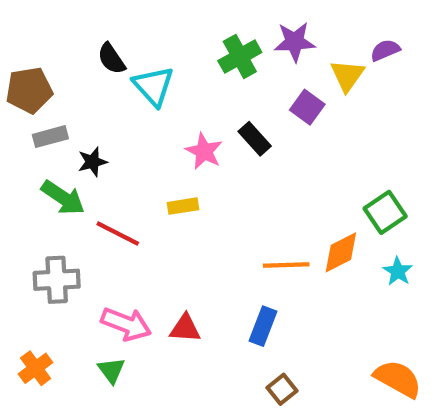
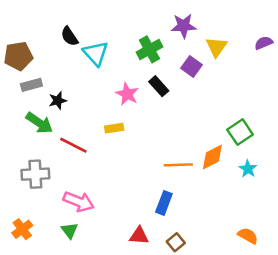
purple semicircle: (385, 50) -> (264, 43), moved
green cross: (240, 57) -> (149, 49), moved
red triangle: (185, 328) -> (139, 236), moved
orange semicircle: (398, 379) -> (248, 236), size x0.7

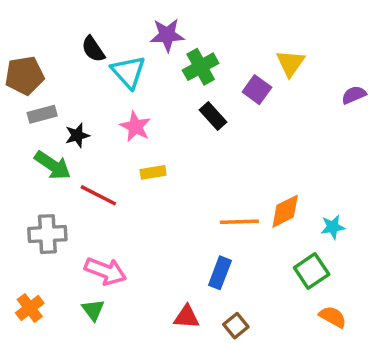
purple star: (184, 26) -> (167, 35), moved
purple semicircle: (264, 43) -> (354, 95), moved
pink star: (127, 94) -> (135, 127), moved
green square: (240, 132) -> (312, 271), moved
cyan star: (248, 169) -> (333, 227), turned 30

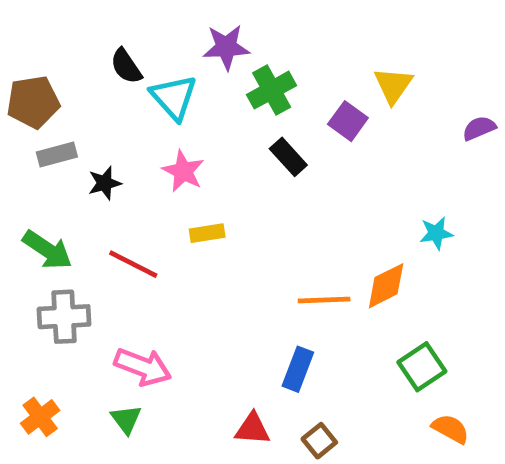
green arrow: (53, 165) -> (47, 250), moved
cyan star: (333, 227) -> (436, 233), moved

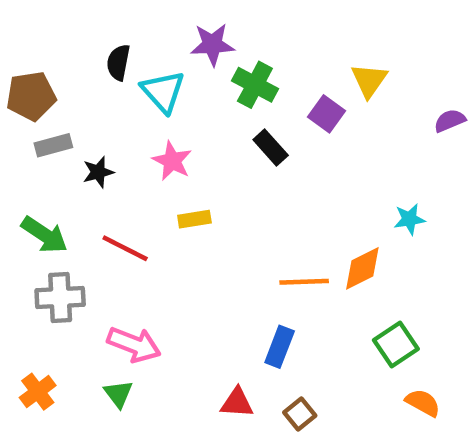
black semicircle: (126, 66) -> (118, 62), turned 45
green cross: (272, 90) -> (255, 85), turned -33

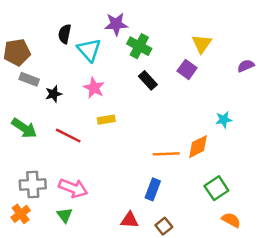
purple square: (327, 114) -> (187, 69), moved
gray rectangle: (53, 145) -> (29, 79), turned 36
gray cross: (60, 297) -> (33, 184), moved

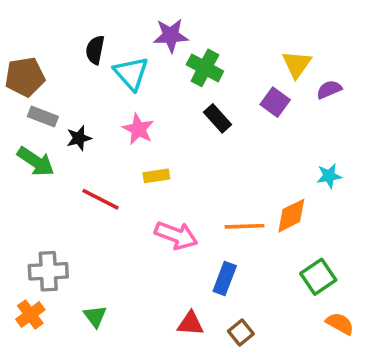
purple semicircle: (246, 66) -> (329, 89), moved
green arrow: (24, 128) -> (36, 161), moved
pink arrow: (73, 188) -> (176, 235), moved

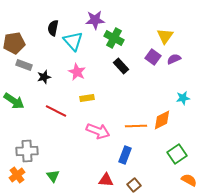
purple semicircle: (329, 89) -> (174, 59), moved
green arrow: (36, 161) -> (14, 101), moved

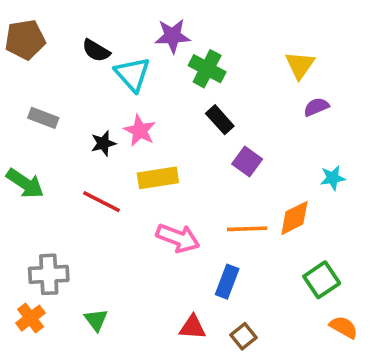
black semicircle: (53, 28) -> (96, 51), turned -70
brown pentagon: (14, 43) -> (25, 40), moved
purple square: (153, 57) -> (247, 162), moved
black star: (44, 77) -> (103, 143), moved
yellow rectangle: (87, 98) -> (158, 178), size x1.5

